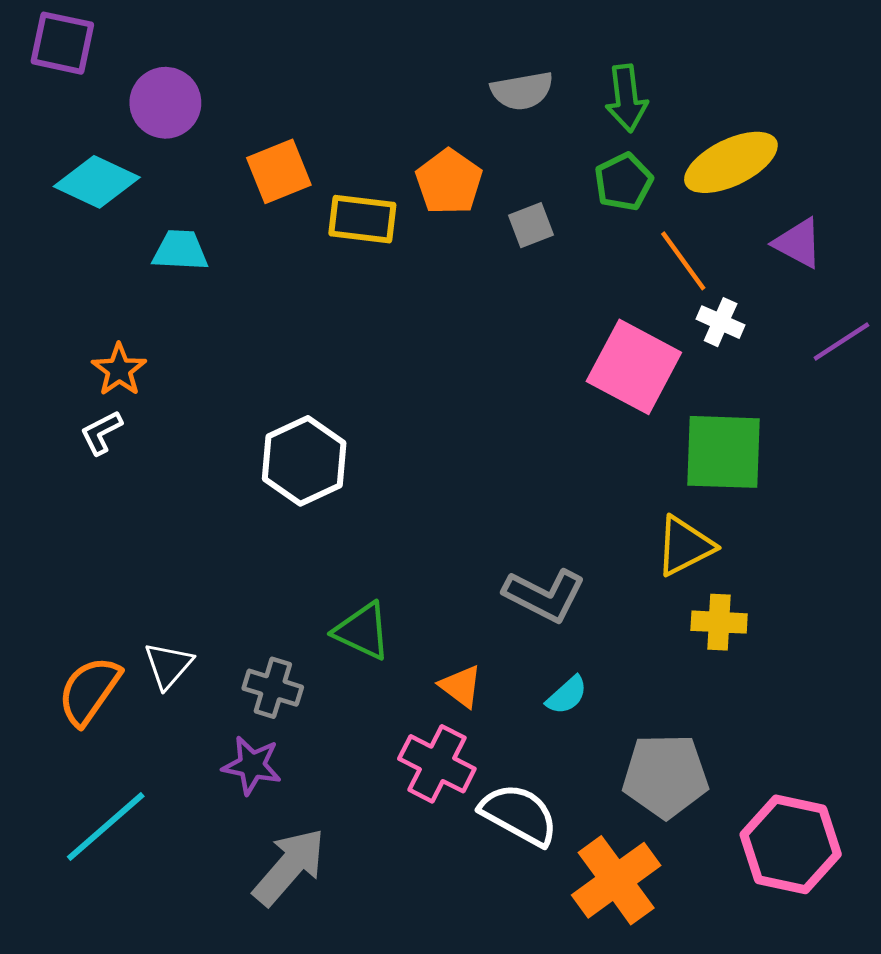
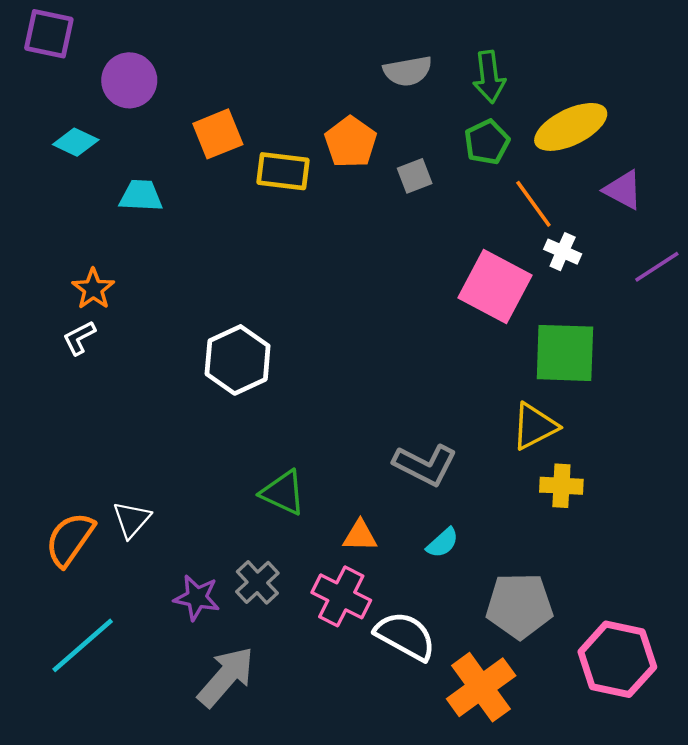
cyan diamond: (97, 182) -> (76, 142), size x0.7
orange triangle: (461, 686) -> (360, 536), turned -36
gray cross: (273, 688) -> (257, 582), moved, turned 30

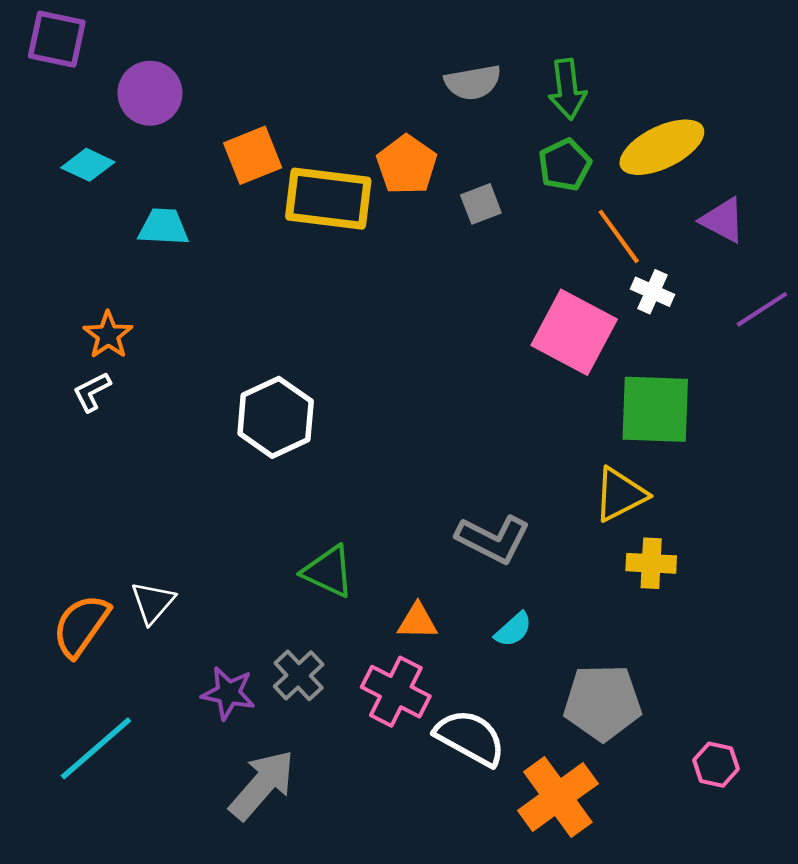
yellow rectangle: (283, 171) -> (328, 199), size x1.4
pink hexagon: (617, 659) -> (716, 765), size x0.5

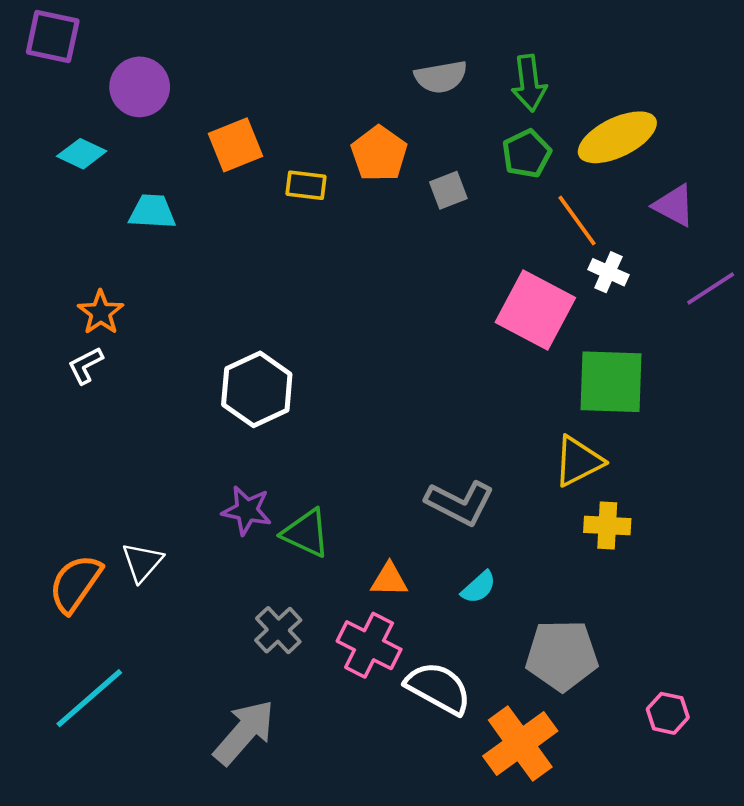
yellow rectangle: (328, 199) -> (306, 185), size x0.5
purple star: (228, 693) -> (247, 510), moved

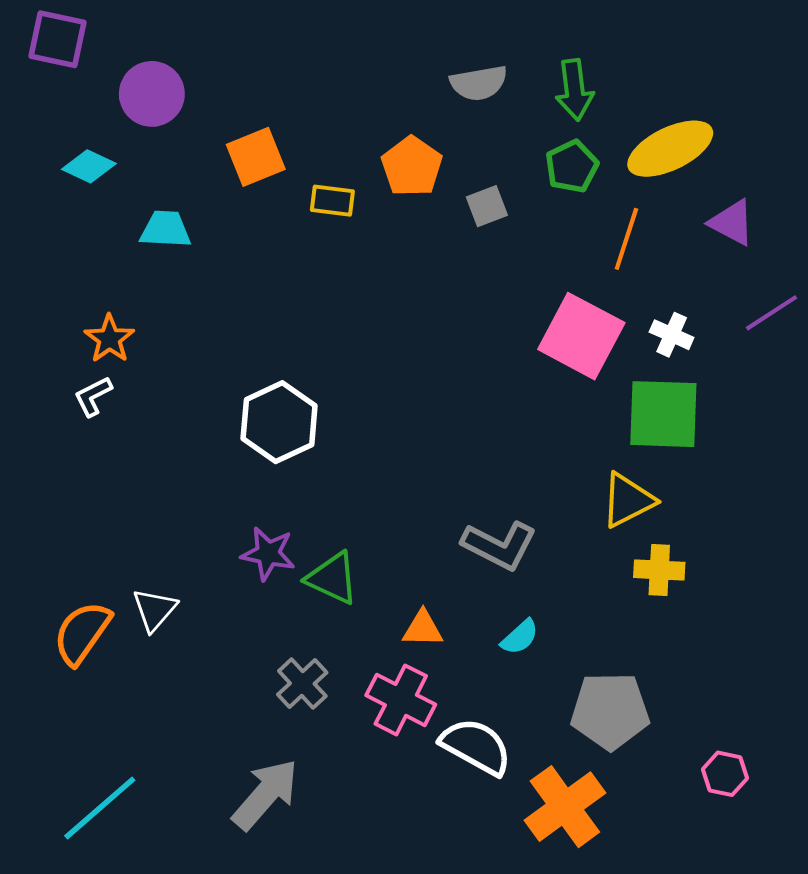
orange line: (577, 221) -> (626, 239), turned 54
white cross: (608, 272) -> (672, 335), moved
cyan line: (89, 698) -> (100, 808), moved

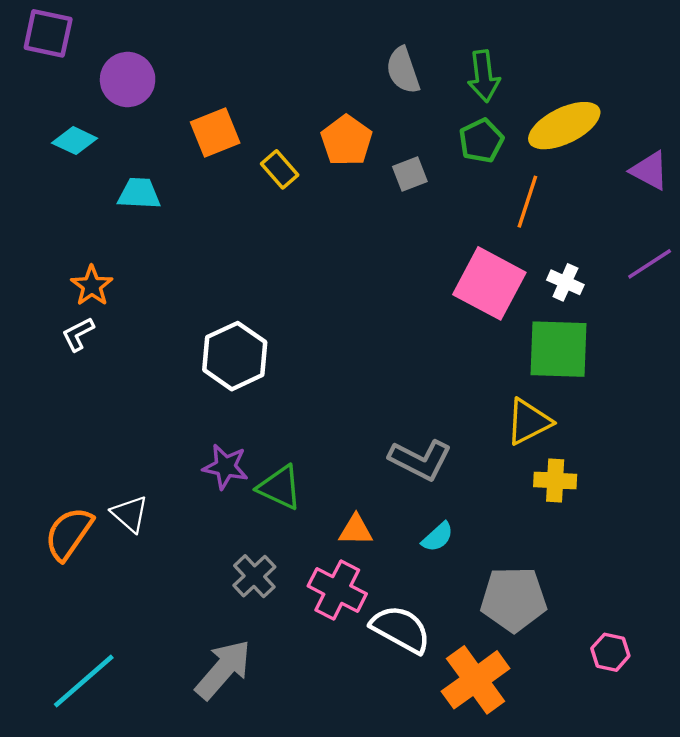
gray semicircle: (479, 83) -> (403, 70), turned 81
yellow rectangle: (332, 201) -> (280, 169), turned 42
purple triangle: (732, 223) -> (650, 171), moved
white triangle: (155, 610) -> (130, 514), turned -30

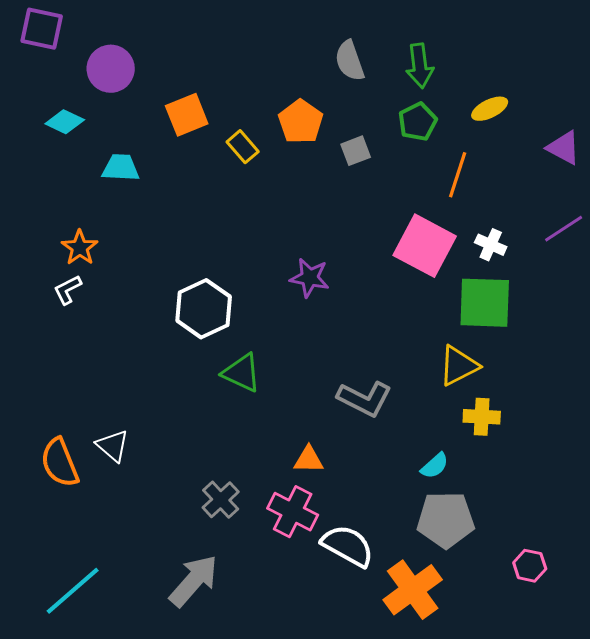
yellow ellipse: (564, 126) -> (490, 109), size x0.6
purple star: (226, 467) -> (310, 278), moved
green triangle: (280, 487) -> (242, 373), moved
orange semicircle: (69, 534) -> (60, 463), turned -57
cyan semicircle: (438, 537) -> (435, 466), moved

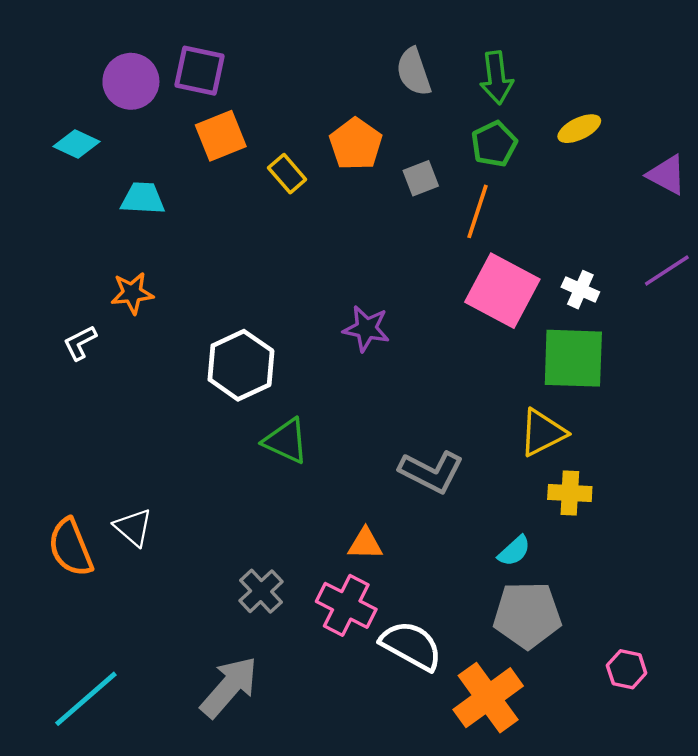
purple square: (42, 29) -> (200, 71), moved
orange line: (458, 175) -> (478, 211), moved
orange star: (80, 248) -> (132, 293), moved, turned 30

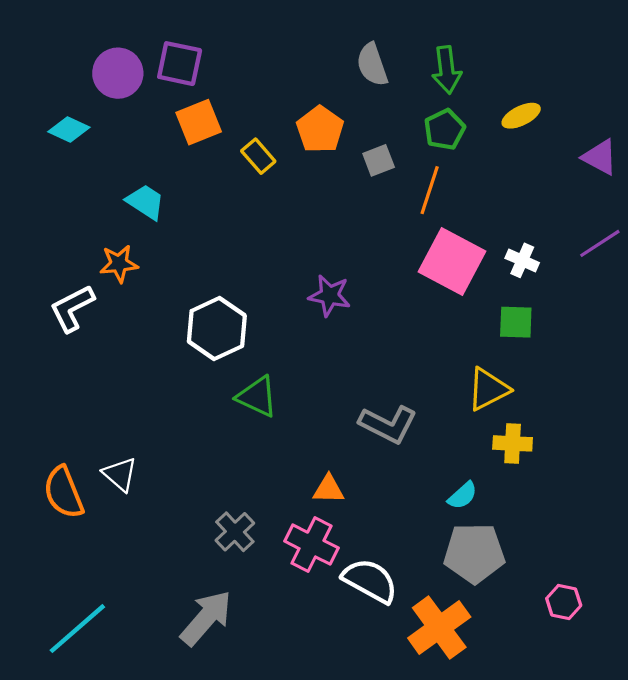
cyan trapezoid: (143, 198) -> (145, 202), moved, turned 30
white L-shape: (80, 343) -> (72, 308), size x1.5
green square: (573, 358) -> (516, 322), size x0.6

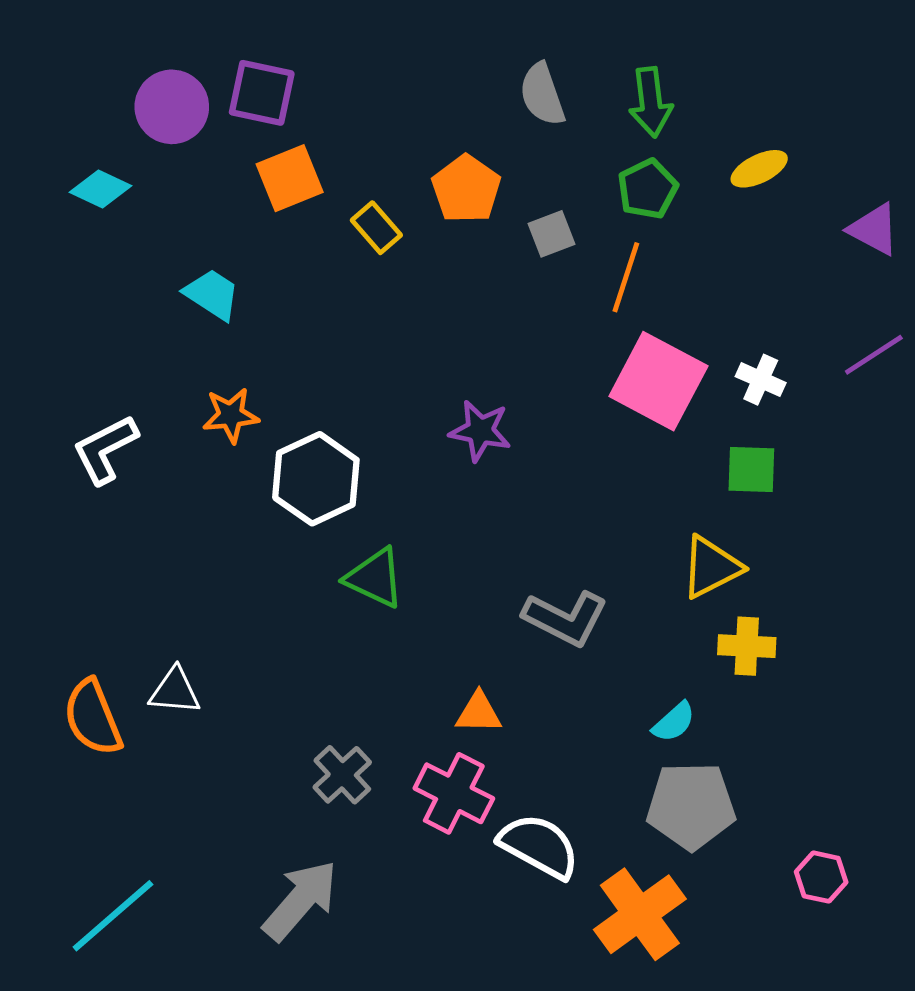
orange star: (119, 264) -> (231, 415), moved
white triangle: (120, 474) -> (175, 691), turned -36

